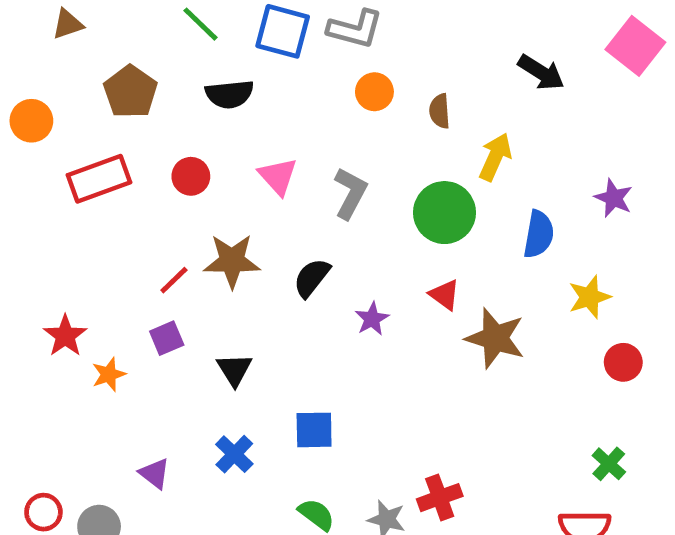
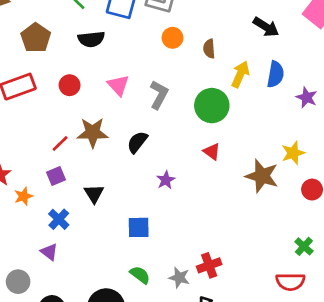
blue semicircle: (539, 234) -> (275, 74), moved
purple star: (372, 319) -> (166, 180), moved
brown star: (495, 338) -> (262, 176), moved
blue cross: (234, 454) -> (59, 219), moved

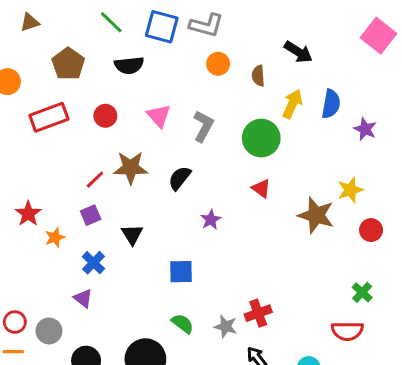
black arrow: (266, 27) -> (298, 52), moved

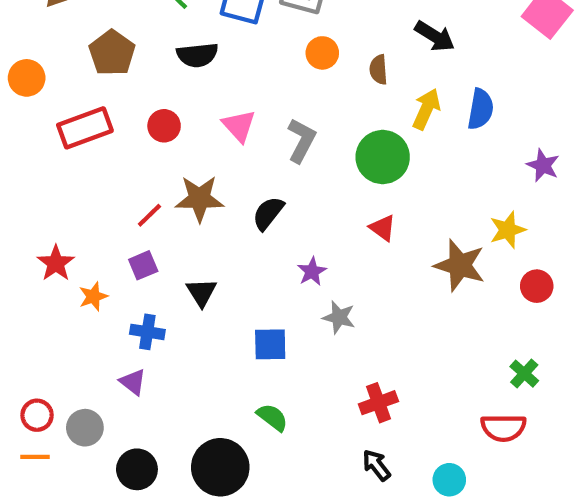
purple star: (365, 129) -> (543, 165), moved
blue cross: (93, 263) -> (147, 332), turned -35
gray star: (226, 327) -> (339, 317), moved

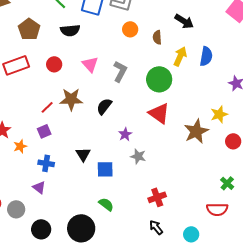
red triangle: (383, 228) -> (159, 113), size x1.6
brown star: (460, 265) -> (196, 131), turned 30
black triangle: (202, 292) -> (83, 154), moved

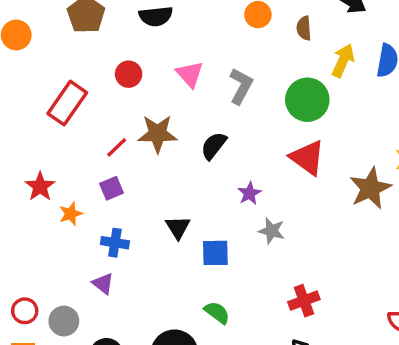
red rectangle: (16, 65) -> (67, 103), moved, turned -35

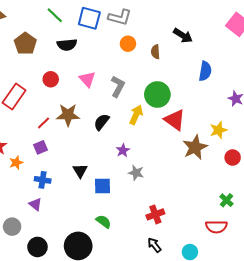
yellow arrow: (343, 61) -> (136, 115), moved
red triangle: (307, 158) -> (175, 120), moved

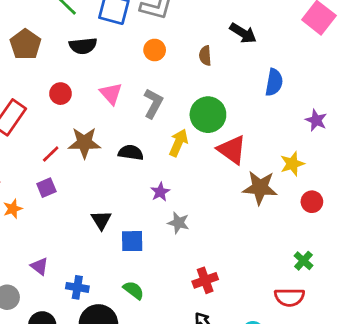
orange circle: (128, 44) -> (155, 50), moved
black semicircle: (102, 122) -> (131, 153), turned 60
brown star: (195, 147) -> (260, 188), turned 30
blue cross: (43, 180) -> (77, 287), moved

